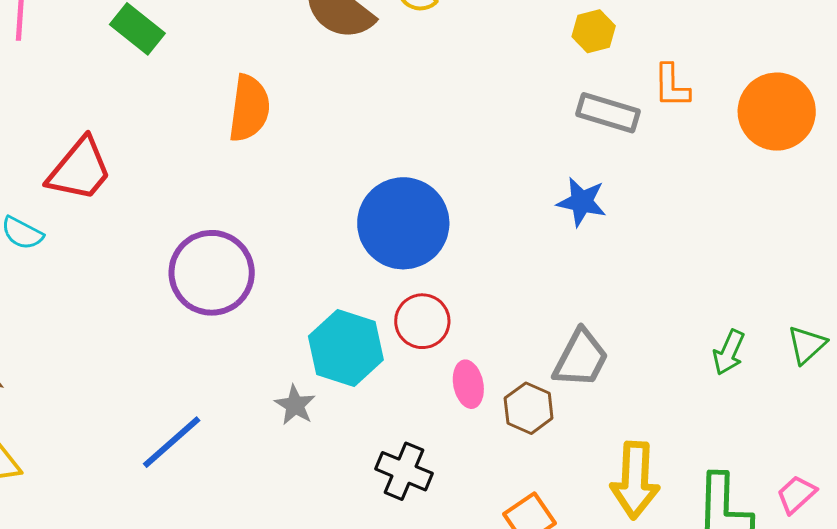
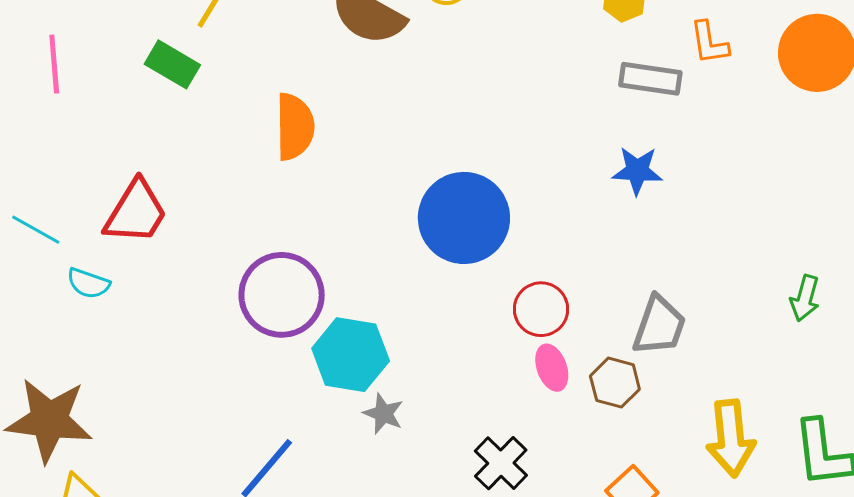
red circle: (422, 321) -> (541, 309), moved
cyan hexagon: (346, 348) -> (351, 355), moved
black cross: (404, 471) -> (501, 463), turned 30

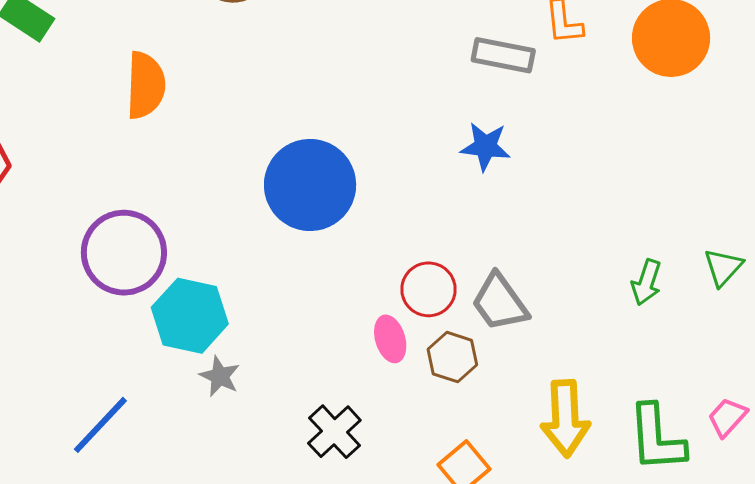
red circle: (541, 309) -> (428, 289), moved
gray trapezoid: (659, 326) -> (500, 302), turned 122

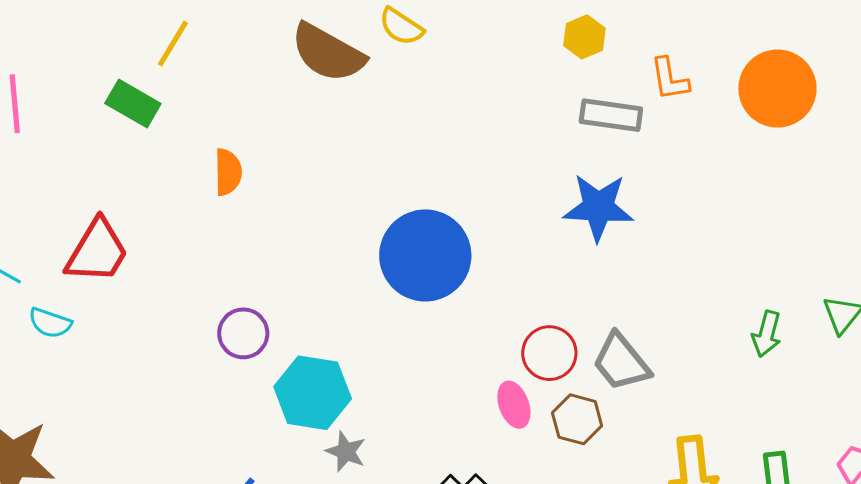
orange semicircle: (146, 85) -> (228, 172), moved, size x0.7
blue star: (486, 147) -> (598, 207), size x1.4
purple circle: (124, 253) -> (243, 333), size x0.6

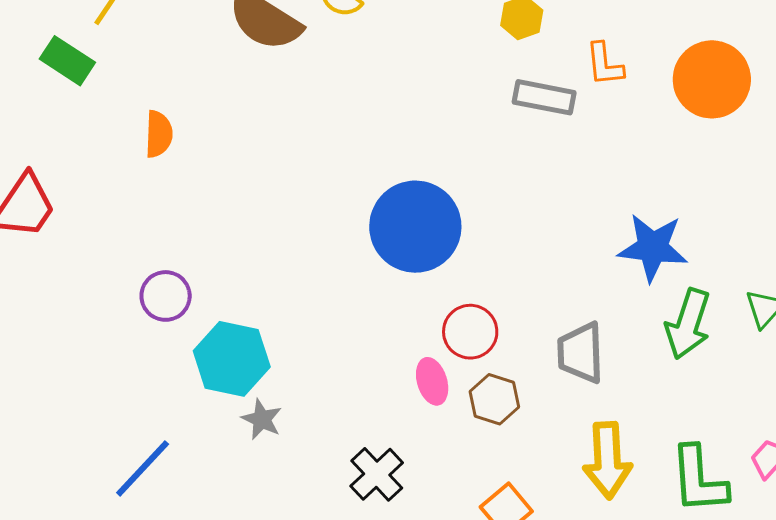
blue star: (598, 207) -> (653, 247), moved
blue circle: (425, 255) -> (415, 227), moved
green arrow: (767, 334) -> (688, 324), size x1.5
gray trapezoid: (621, 362) -> (581, 353), moved, turned 34

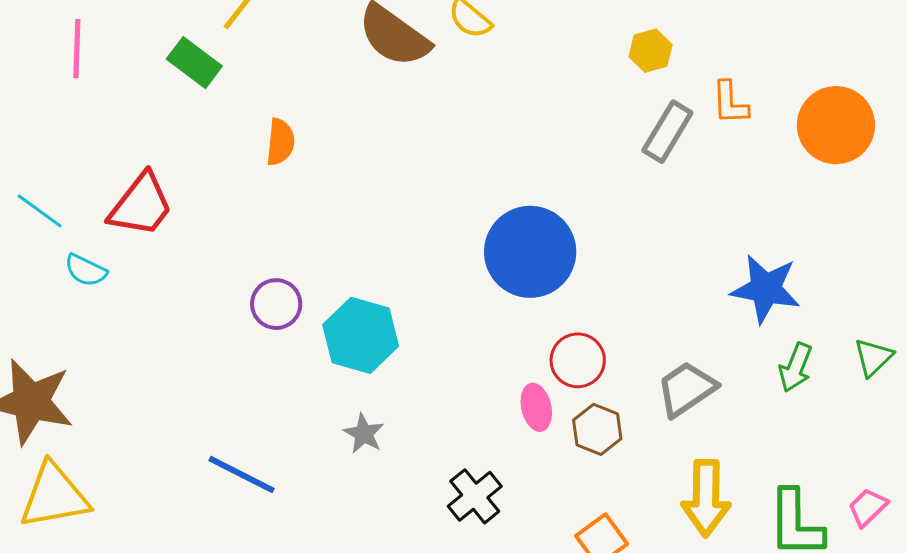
gray rectangle: (544, 97) -> (667, 132), turned -74
green arrow: (688, 324) -> (796, 367), size x0.7
gray trapezoid: (581, 353) -> (686, 389), turned 54
cyan hexagon: (232, 359) -> (361, 335), moved
blue line: (143, 468) -> (242, 474), turned 70

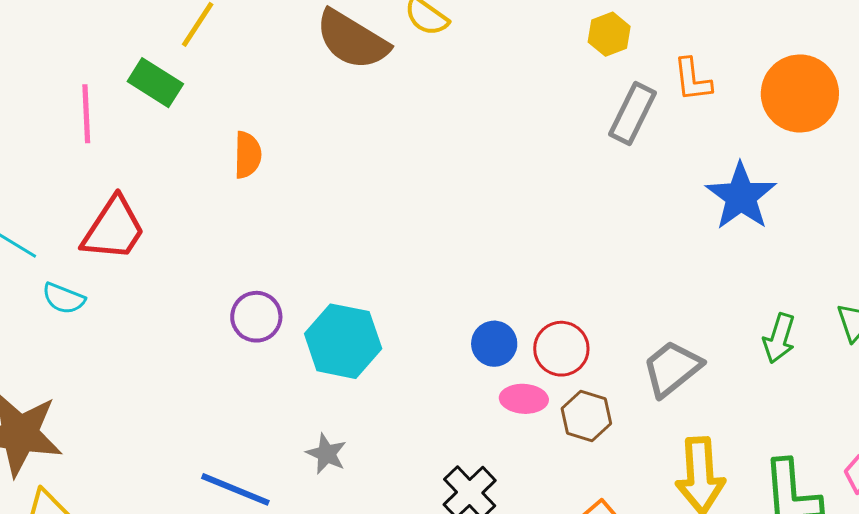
pink line: (77, 49) -> (86, 114), moved
blue circle: (530, 252) -> (494, 344), moved, size x0.5
blue star: (766, 289) -> (741, 196), moved, turned 30
pink ellipse: (536, 407) -> (524, 399), turned -69
gray star: (364, 434) -> (326, 454), moved

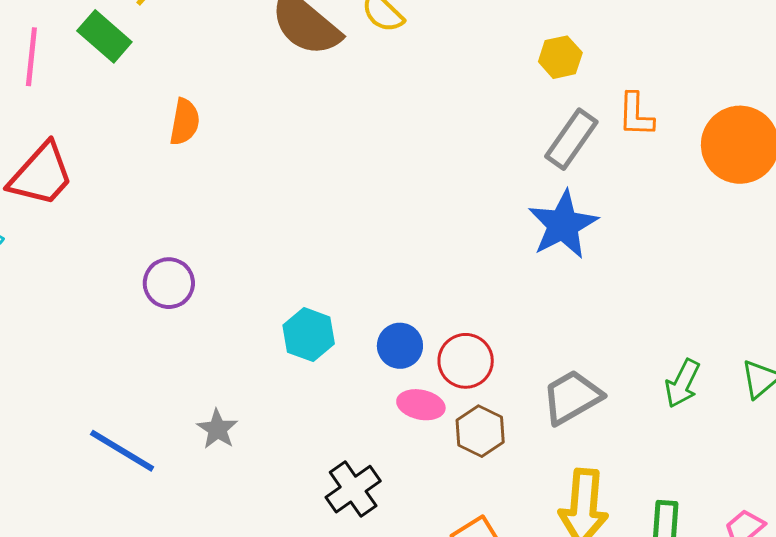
blue star: (741, 196) -> (563, 225), moved
cyan hexagon: (343, 341) -> (309, 335), moved, size x0.7

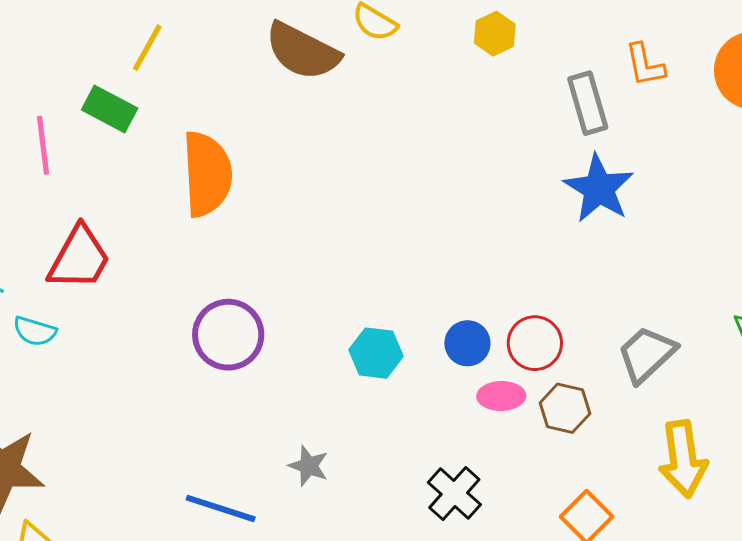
yellow hexagon: (560, 57) -> (495, 34), moved
orange semicircle: (185, 122) -> (207, 174), size x1.8
gray rectangle: (571, 139) -> (588, 103), turned -38
purple circle: (169, 283) -> (228, 335), size x1.4

